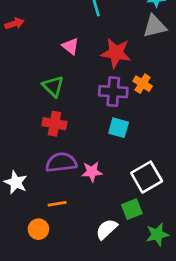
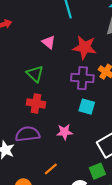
purple semicircle: (61, 162) -> (28, 134), moved
pink star: (92, 172) -> (65, 132), moved
orange line: (57, 204) -> (51, 169), moved, turned -32

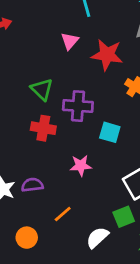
pink triangle: (49, 42) -> (70, 41), moved, turned 32
purple cross: (82, 78) -> (78, 106), moved
purple semicircle: (28, 134) -> (32, 185), moved, size x0.7

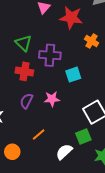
cyan square: (110, 132) -> (73, 75), turned -35
purple semicircle: (32, 185) -> (26, 101), moved, turned -56

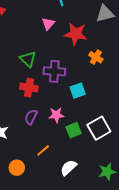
green square: (83, 137) -> (74, 130), moved

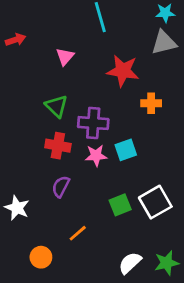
pink triangle: (48, 24) -> (65, 57), moved
orange cross: (96, 57) -> (151, 103), turned -32
pink star: (56, 115) -> (96, 156), moved
white semicircle: (69, 168) -> (130, 263), moved

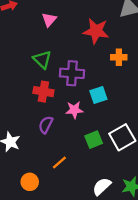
pink star: (96, 156) -> (74, 110), moved

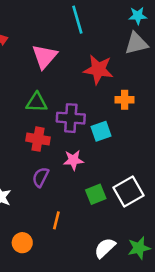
pink triangle: (49, 20) -> (45, 56), size x1.5
green triangle: (42, 60) -> (37, 102), turned -42
cyan square: (98, 95) -> (101, 131), moved
orange line: (59, 162) -> (56, 220), turned -35

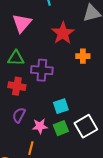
red star: (98, 70) -> (63, 33), turned 30
cyan square: (101, 131) -> (61, 106), moved
pink star: (73, 160) -> (40, 126), moved

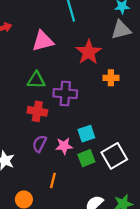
pink triangle: (22, 23) -> (43, 41), turned 35
pink star: (40, 126) -> (64, 146), moved

